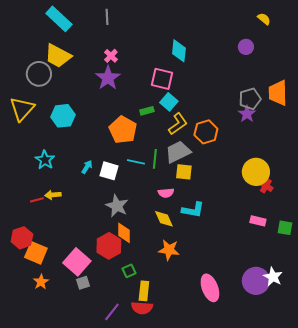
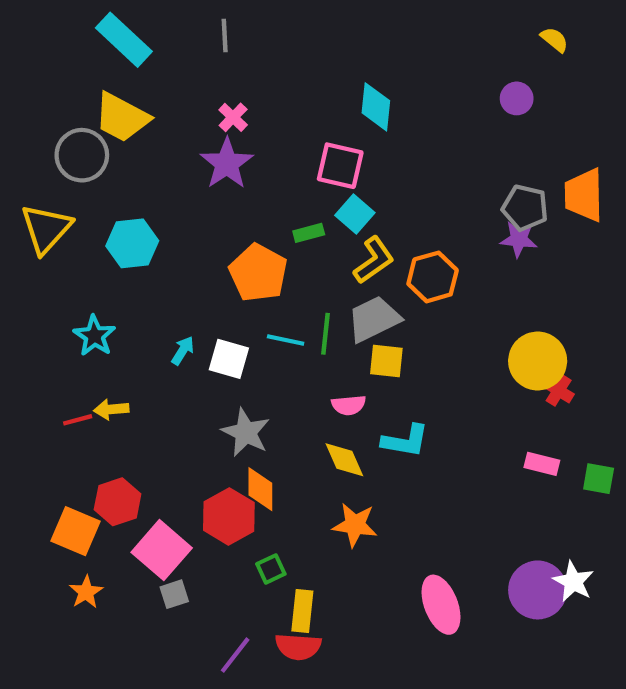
gray pentagon: (250, 99) -> (525, 208), turned 30
purple star: (247, 114) -> (519, 239), turned -30
red hexagon: (22, 238) -> (118, 502), moved

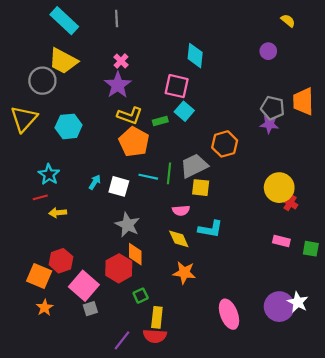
yellow L-shape: (374, 260) -> (130, 116), moved, turned 55
red line: (78, 420) -> (40, 197), moved

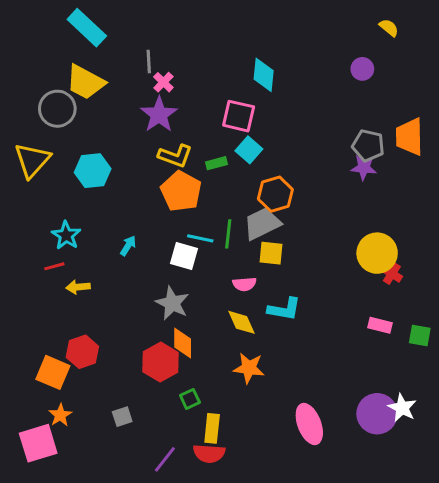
gray line: (117, 18) -> (149, 62), moved
orange hexagon: (225, 144) -> (275, 194), moved
white square: (119, 186) -> (184, 256), moved
pink square: (84, 286) -> (38, 443), moved, turned 32

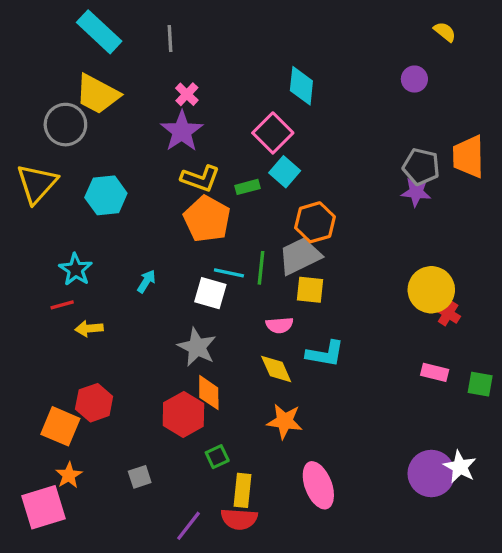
gray line: (149, 62) -> (170, 39), moved
pink square: (239, 116) -> (273, 133), turned 32
pink ellipse: (309, 424) -> (318, 485), moved

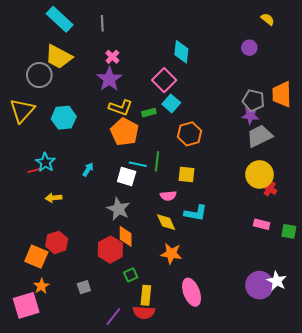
gray trapezoid: (300, 256) -> (260, 136), moved
red line: (62, 305) -> (34, 170), moved

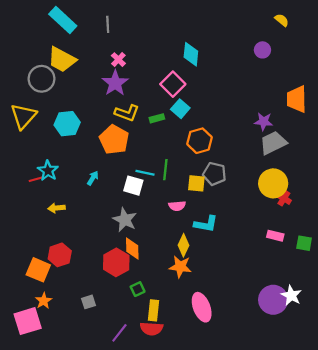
gray pentagon: (253, 100) -> (214, 174), moved
orange pentagon: (125, 132) -> (114, 140), moved
yellow diamond: (166, 222) -> (183, 245), moved, turned 50

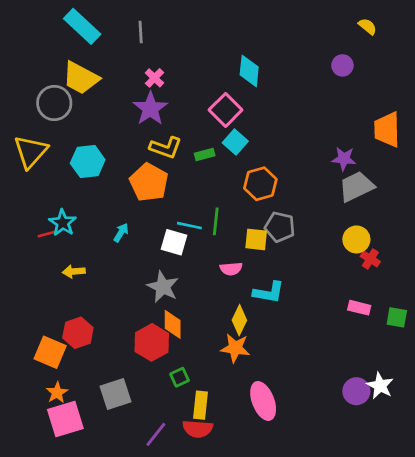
yellow circle: (273, 183) -> (356, 239), size x0.7
purple circle: (273, 300) -> (356, 391), size x0.7
gray square: (88, 302) -> (116, 394), size x1.6
pink square: (28, 321) -> (65, 419), moved

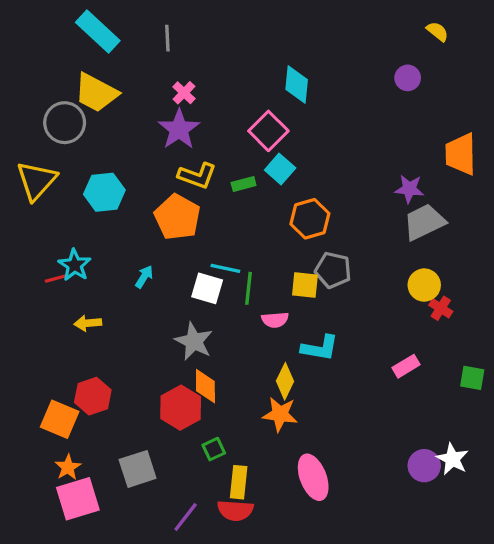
green line: (216, 221) -> (249, 288), moved
pink rectangle: (359, 308) -> (406, 366), moved, turned -45

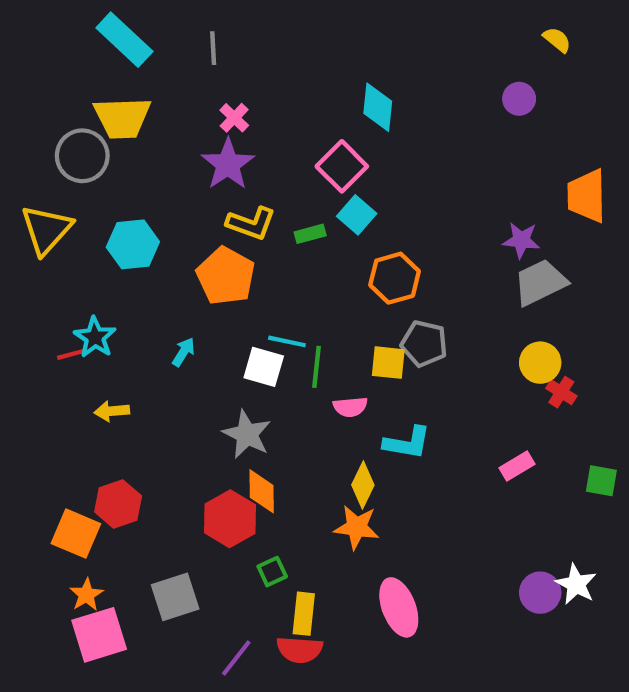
yellow trapezoid: (96, 93) -> (122, 118), turned -30

